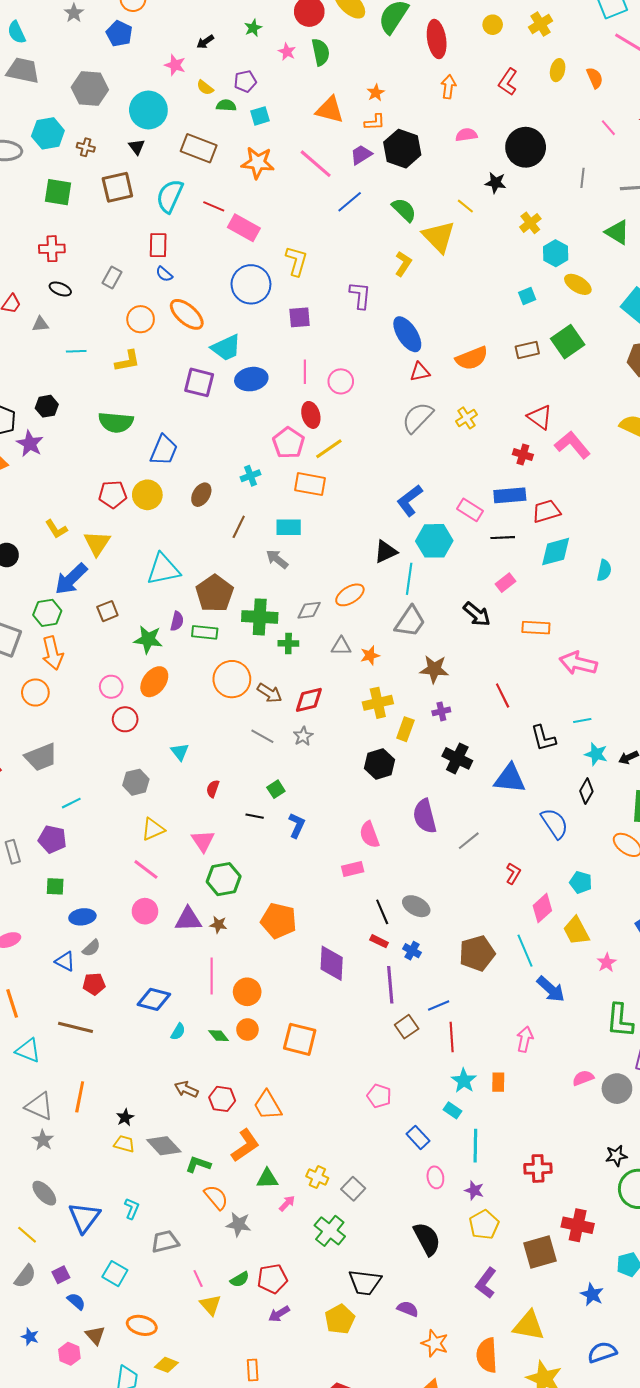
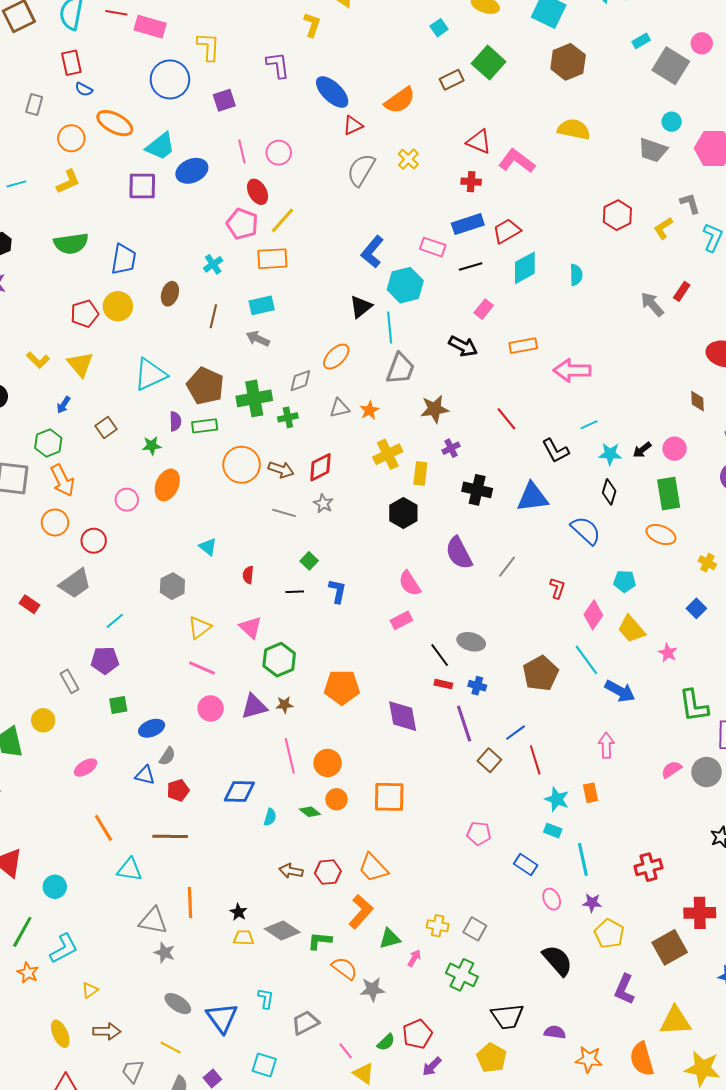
blue arrow: (71, 579) -> (63, 405), size x0.5
green star: (148, 639) -> (152, 446), size x0.7
red circle: (125, 719) -> (94, 541), moved

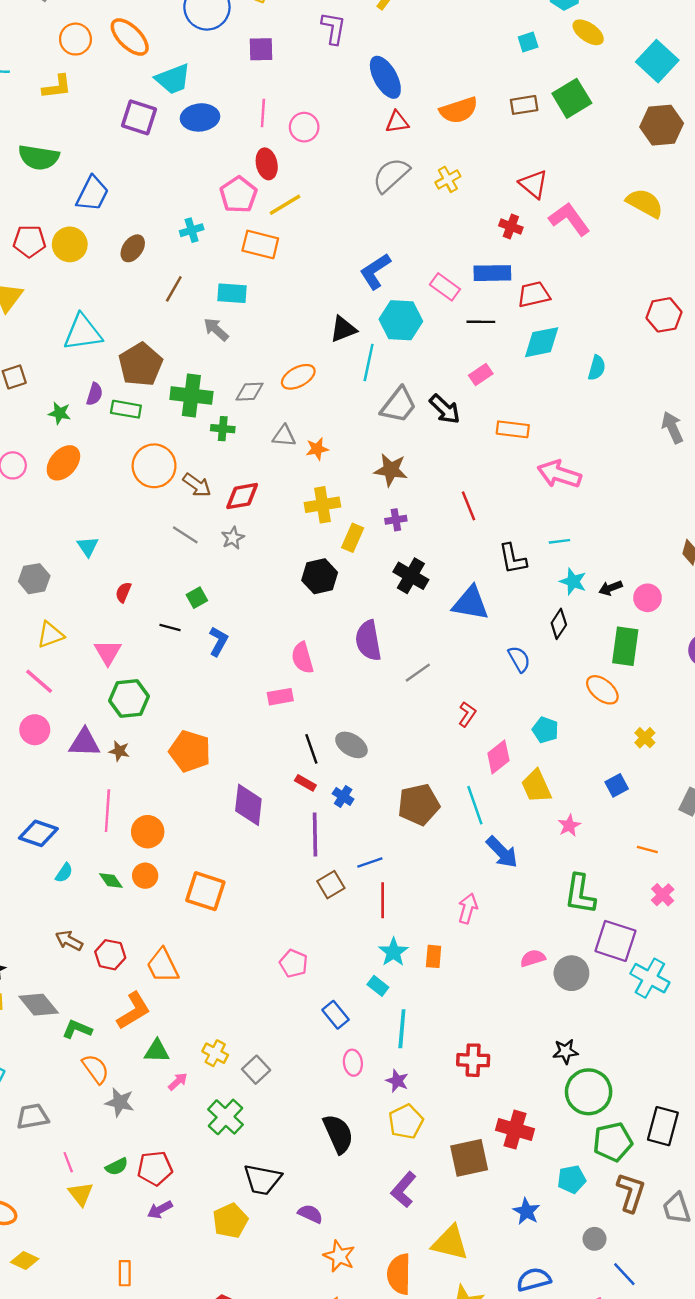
gray trapezoid: (400, 369) -> (399, 405), moved
blue semicircle: (586, 530) -> (519, 659), size x0.7

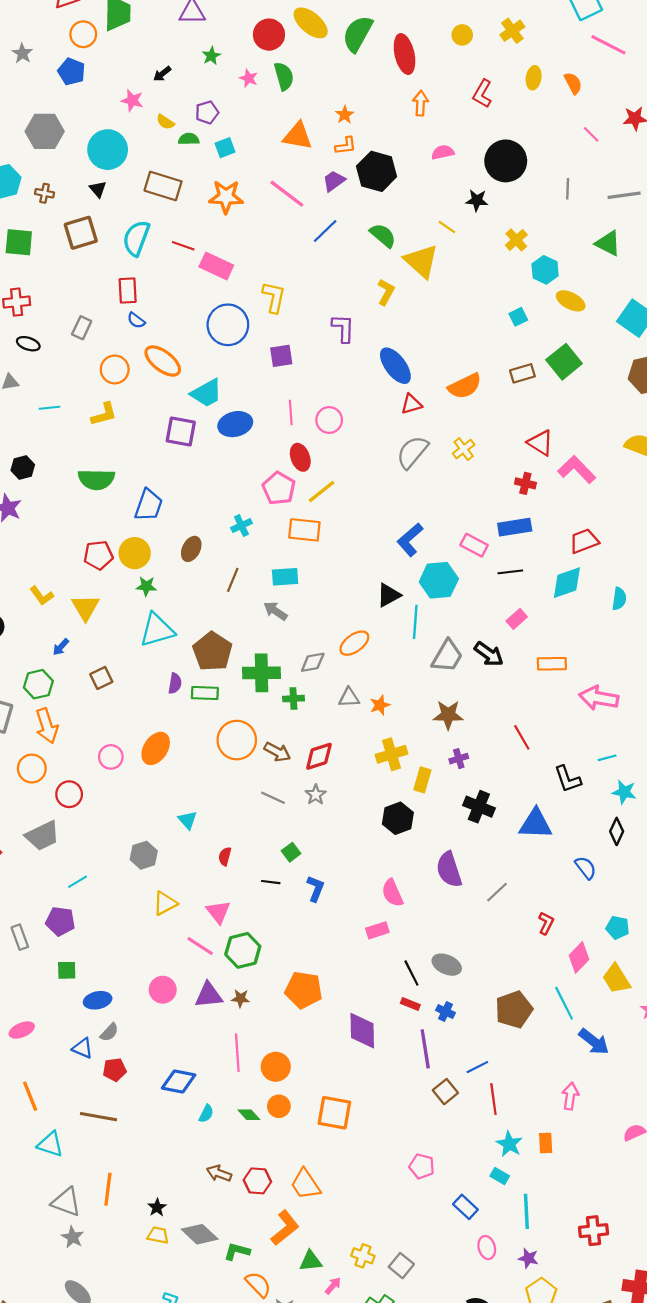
red trapezoid: (534, 294) -> (584, 541), moved
green star: (60, 413) -> (146, 586), moved
pink line: (39, 681) -> (200, 946), moved

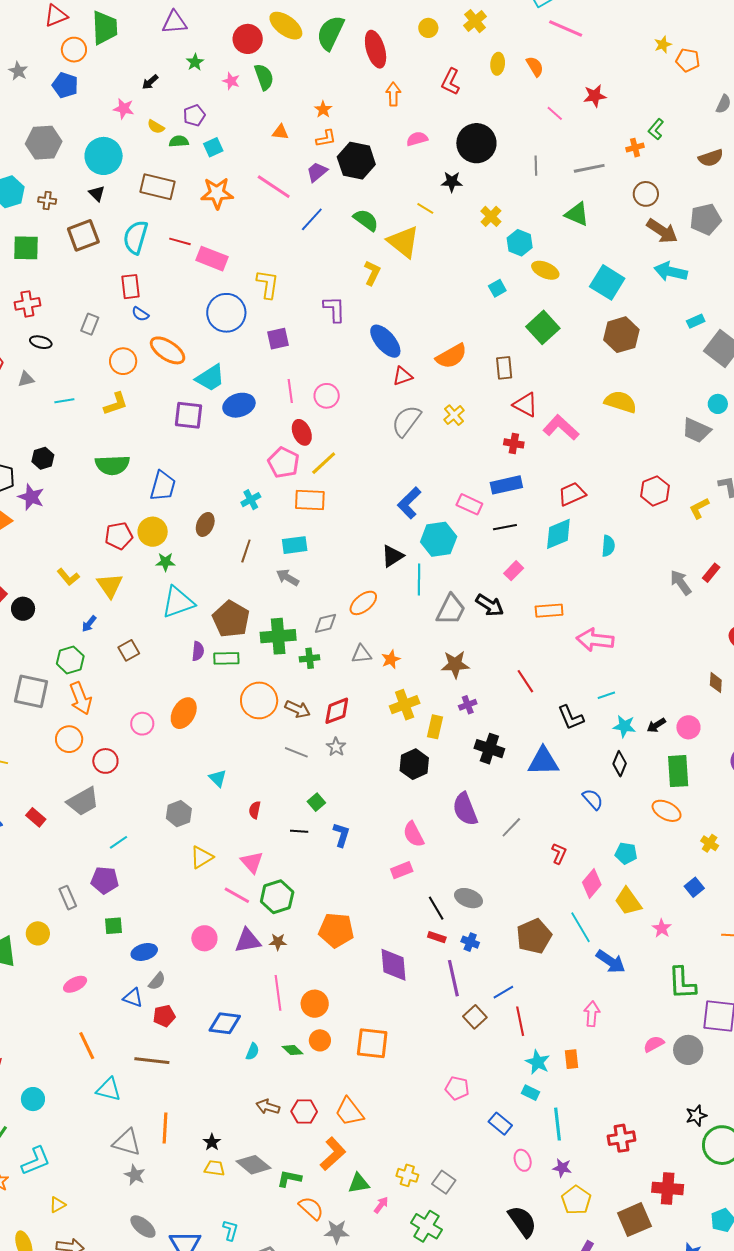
orange triangle: (298, 136) -> (280, 132), size x0.6
brown rectangle: (522, 373) -> (504, 368), moved, turned -75

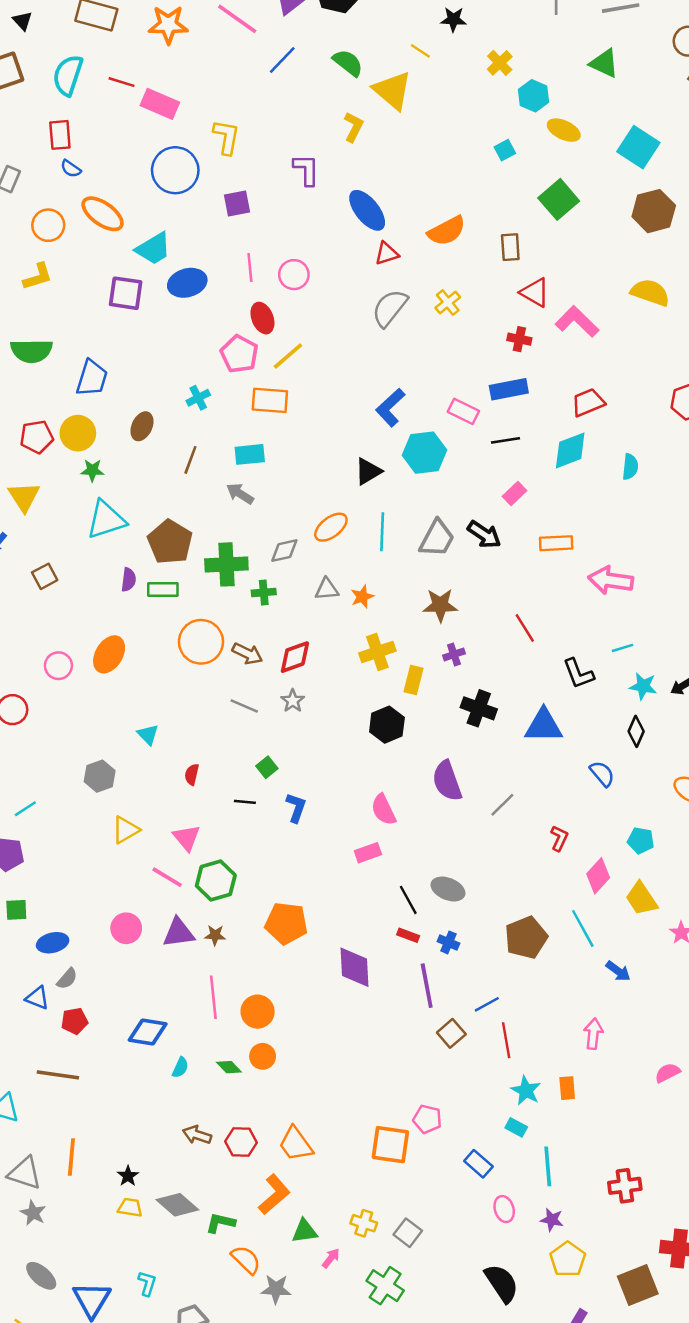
cyan line: (419, 580) -> (382, 532), moved
blue arrow: (611, 962) -> (618, 971), size x0.7
orange square: (372, 1043) -> (390, 1145), moved

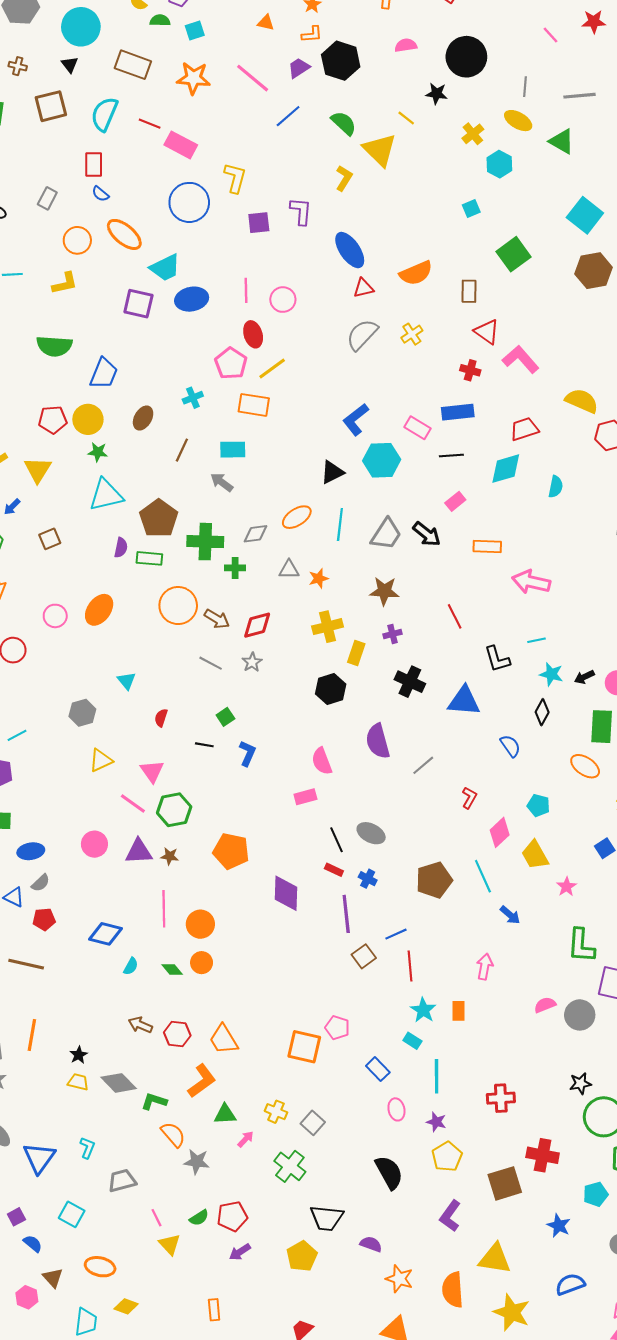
yellow ellipse: (564, 130) -> (518, 121), moved
purple square: (237, 203) -> (259, 223), moved
yellow semicircle: (650, 293) -> (582, 401), moved

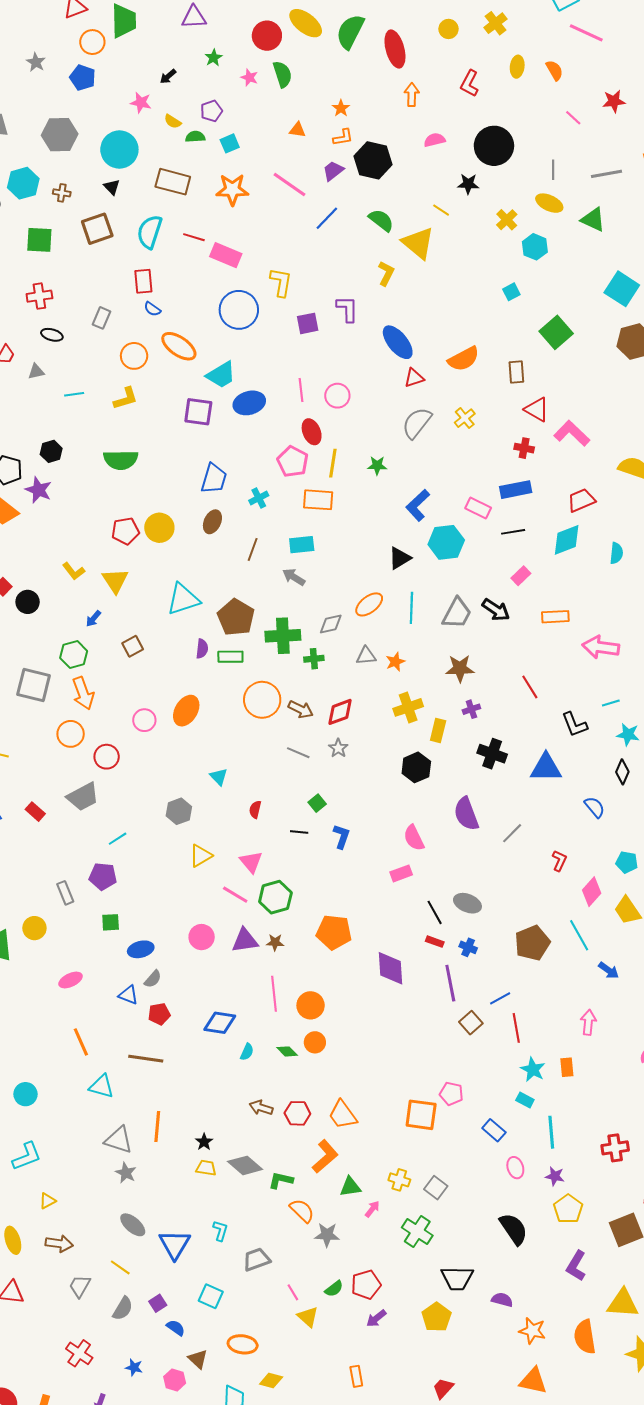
yellow line: (272, 369) -> (333, 463), turned -40
blue trapezoid: (104, 373) -> (214, 479), moved
green star: (98, 452) -> (377, 466), moved

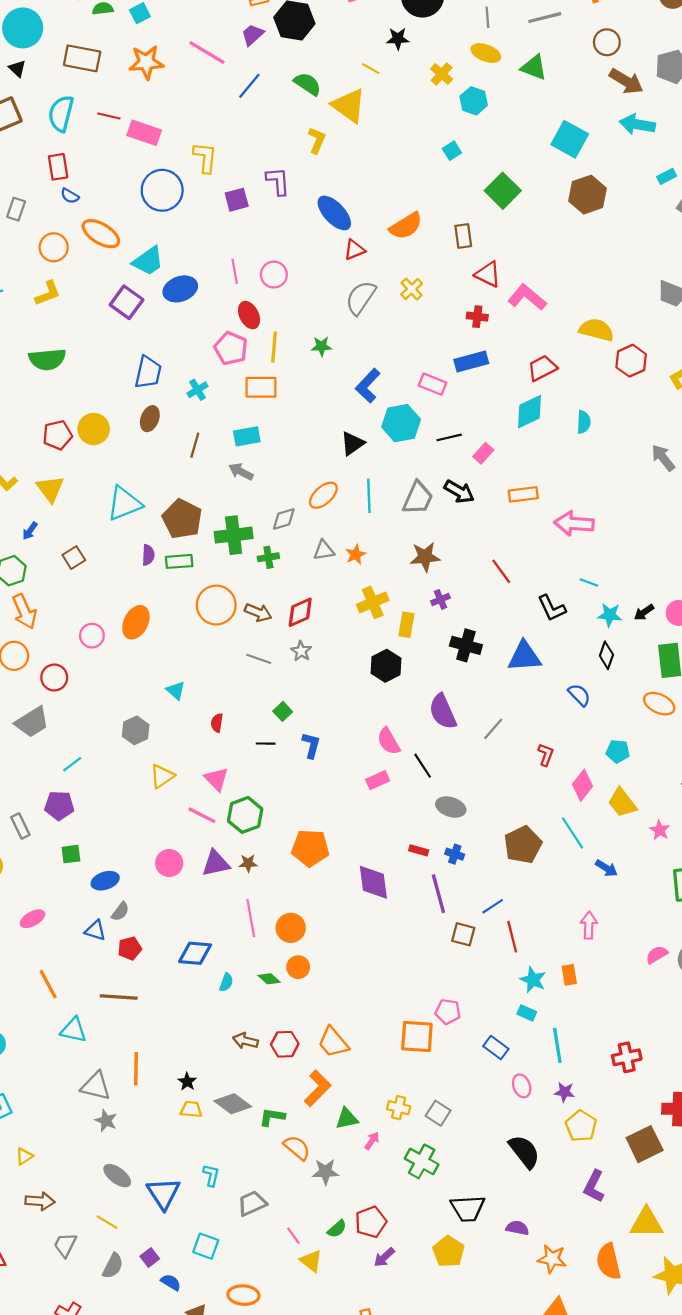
purple square: (198, 412) -> (127, 302), turned 32
black line: (513, 532) -> (449, 437), moved
cyan line: (611, 703) -> (589, 583), turned 42
black line: (435, 912) -> (423, 766), moved
brown square: (471, 1023) -> (463, 934), turned -30

